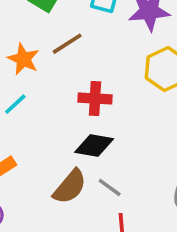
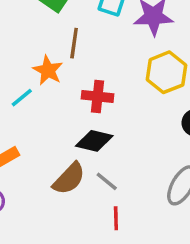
brown line: (67, 44) -> (74, 43), turned -52
orange star: (23, 59) -> (48, 70), moved

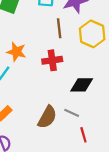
brown line: (74, 43) -> (59, 28), moved
black diamond: (94, 141) -> (82, 85), moved

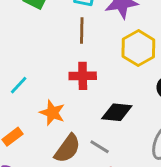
brown line: (59, 28) -> (82, 30), moved
orange star: (16, 52) -> (52, 113), moved

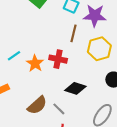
brown line: (82, 30) -> (74, 33), moved
orange star: (52, 113) -> (35, 63), moved

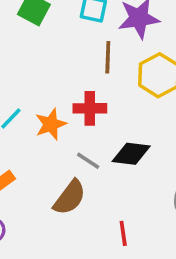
orange star: (35, 63) -> (51, 124), turned 30
gray line: (59, 109) -> (88, 161), moved

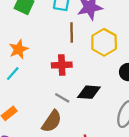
orange star: (51, 124) -> (19, 49), moved

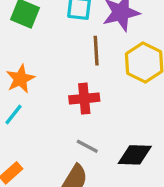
black diamond: (89, 92) -> (135, 155), moved

